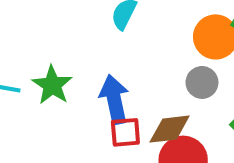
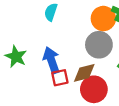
gray circle: (202, 82) -> (99, 45), size x1.5

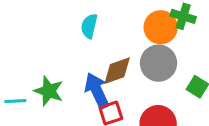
brown diamond: (84, 73) -> (117, 71), moved

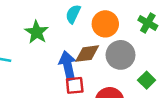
orange circle: (161, 27) -> (105, 24), moved
green star: (49, 91) -> (37, 32), moved

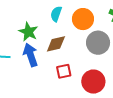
brown diamond: (87, 54) -> (56, 44), moved
blue arrow: (68, 66) -> (30, 55), moved

